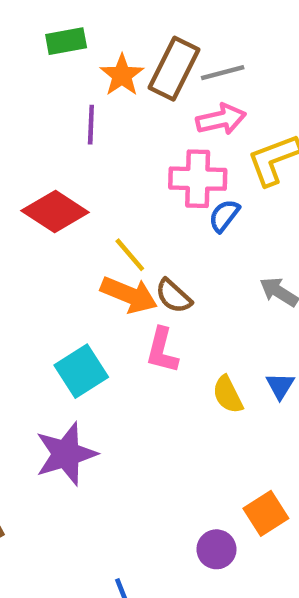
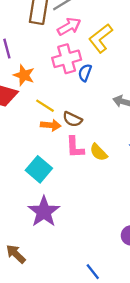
orange star: (122, 75) -> (24, 75), moved
orange arrow: (129, 295) -> (51, 125), size x0.7
yellow semicircle: (228, 395) -> (99, 152), moved

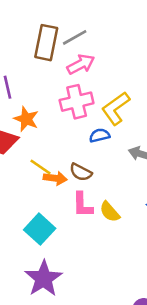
yellow L-shape: (101, 38) -> (116, 108), moved
blue semicircle: (85, 73) -> (100, 135), moved, turned 54
yellow line: (45, 106) -> (41, 167), moved

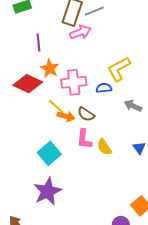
pink arrow: (81, 64) -> (80, 32), moved
pink cross: (77, 102) -> (74, 82), moved

